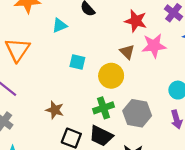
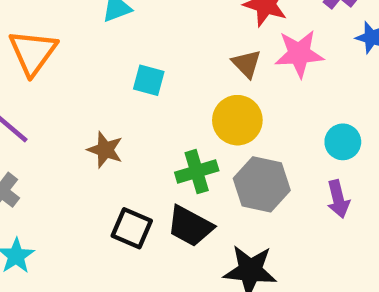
yellow circle: (111, 76) -> (237, 120), moved
brown star: (55, 110) -> (105, 150), moved

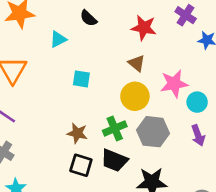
pink star: (299, 54) -> (174, 84), moved
brown star: (105, 150) -> (77, 133), moved

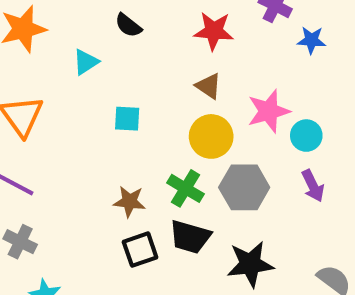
green cross: (115, 128) -> (185, 188), turned -30
black square: (81, 165) -> (140, 250), turned -30

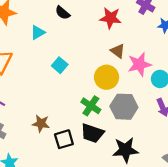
brown triangle: (208, 86) -> (118, 51), moved
cyan square: (127, 119) -> (60, 65), turned 35
brown star: (129, 202) -> (41, 123), moved

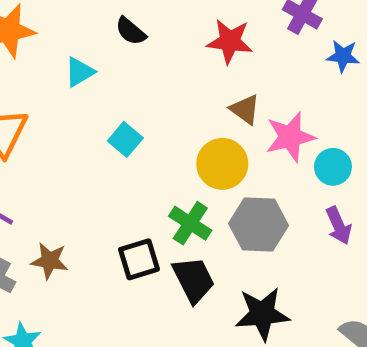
brown star: (41, 123) -> (50, 261), moved
black trapezoid: (92, 133) -> (193, 280), turned -135
black square: (64, 139) -> (139, 259), moved

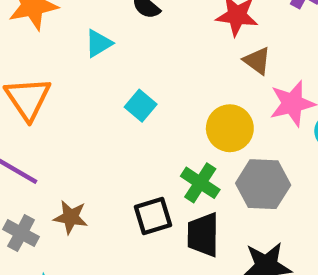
brown triangle: (245, 109) -> (257, 61), moved
black trapezoid: (193, 280) -> (203, 235), turned -153

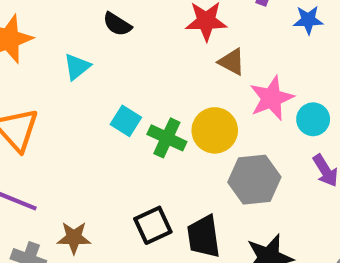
green cross: (200, 183) -> (167, 138), moved

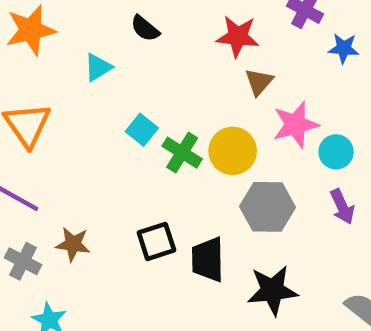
brown triangle: (232, 62) -> (259, 82), turned 36

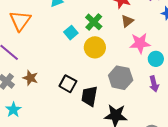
yellow circle: (233, 151) -> (95, 47), moved
green cross: (182, 153) -> (94, 22), moved
black square: (156, 241) -> (68, 84), turned 36

